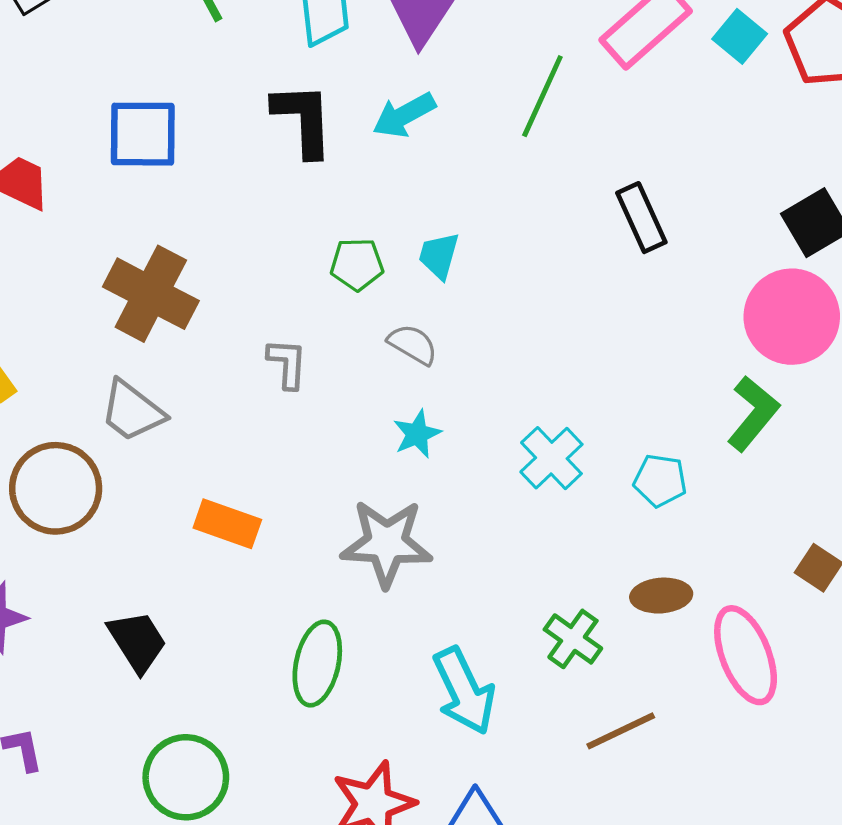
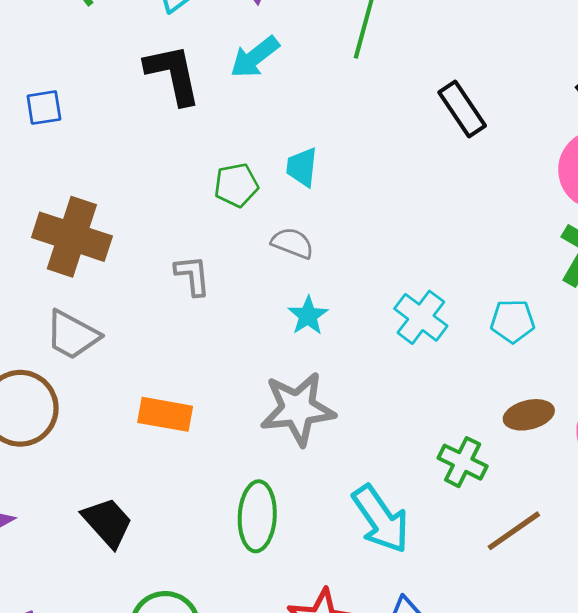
blue square: (143, 134) -> (44, 108), size x0.6

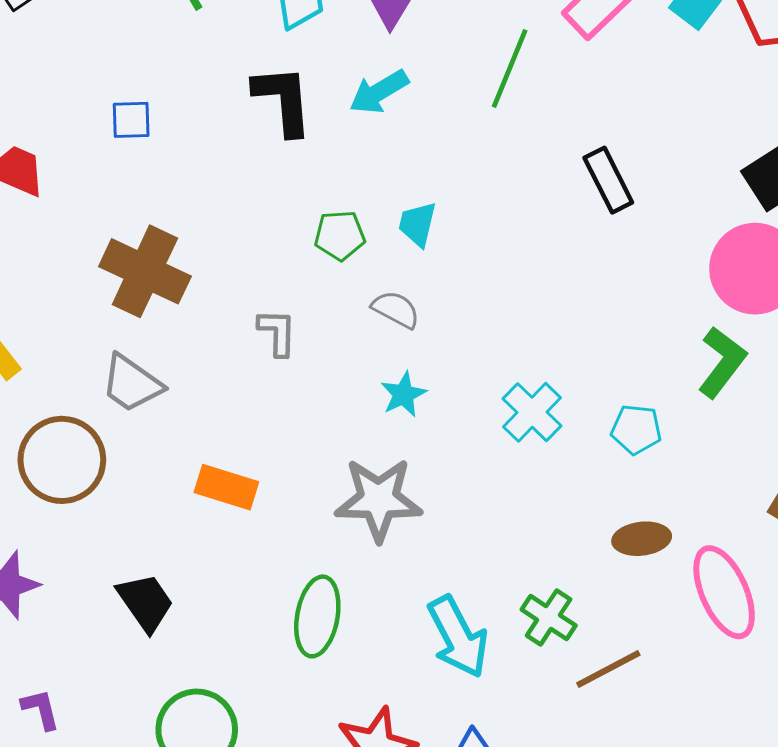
green cross: (463, 462) -> (549, 618), moved

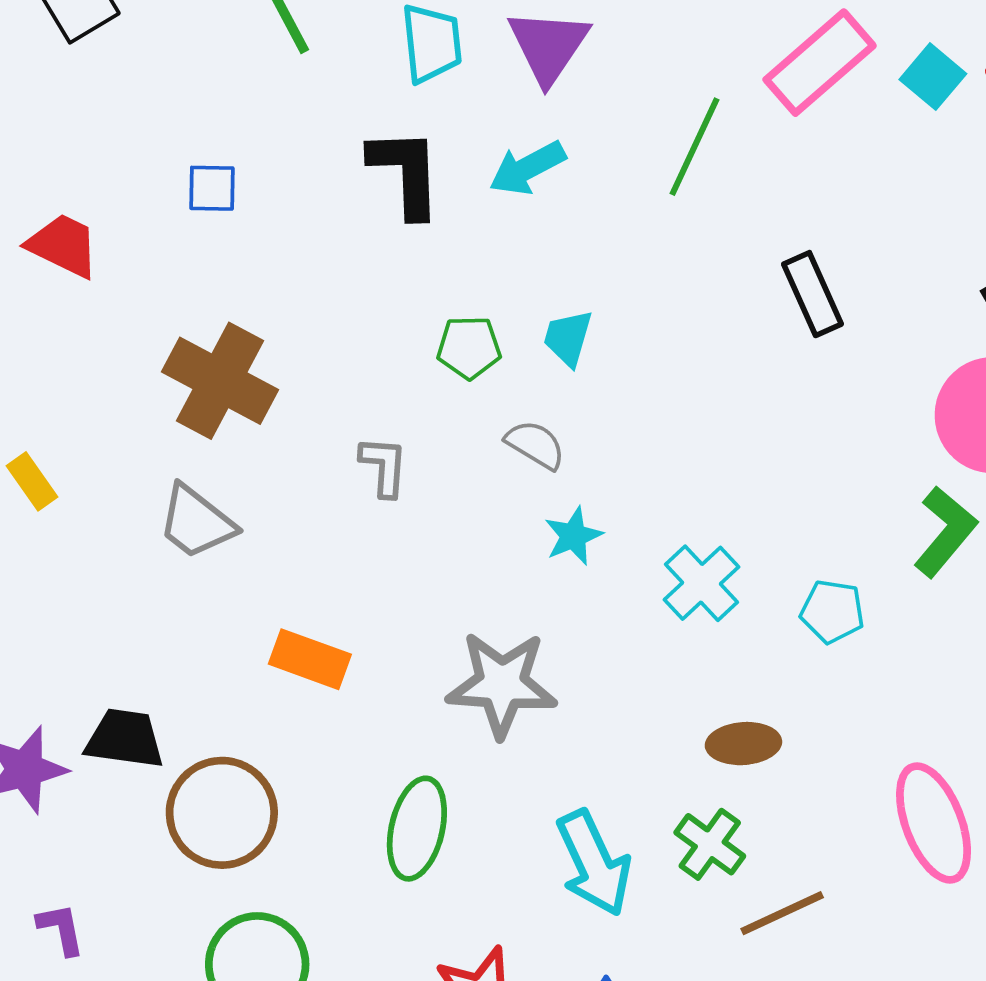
cyan star: (403, 394) -> (573, 536), moved
brown circle: (62, 460) -> (222, 813), moved
brown ellipse: (642, 539) -> (743, 744), moved
black trapezoid: (145, 602) -> (125, 739), moved, turned -50

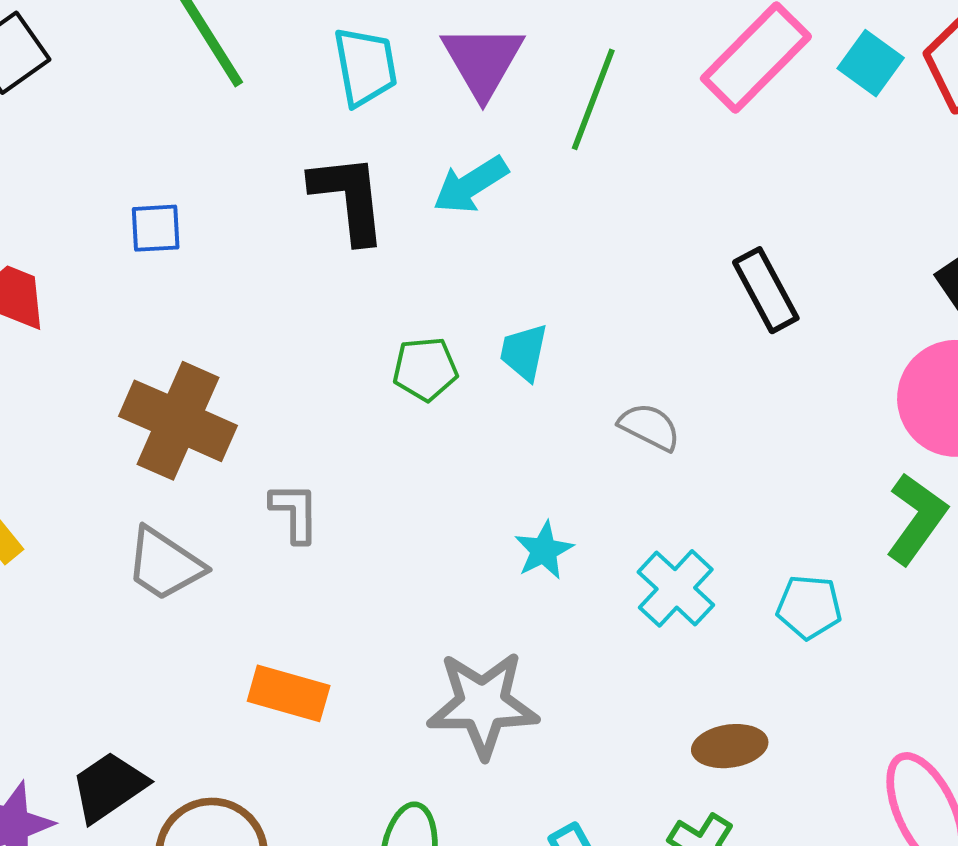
green line: (694, 147) -> (593, 99), moved
gray semicircle: (535, 445) -> (649, 427), moved
gray L-shape: (384, 466) -> (295, 512), moved
black trapezoid: (125, 739) -> (109, 787), turned -38

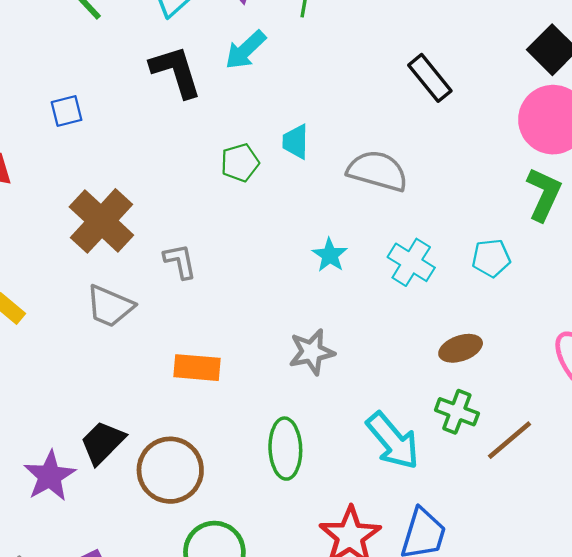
brown cross: (178, 421) -> (101, 221), turned 30
gray semicircle: (649, 427) -> (377, 171), size x1.6
gray star: (483, 704) -> (312, 352), size x0.7

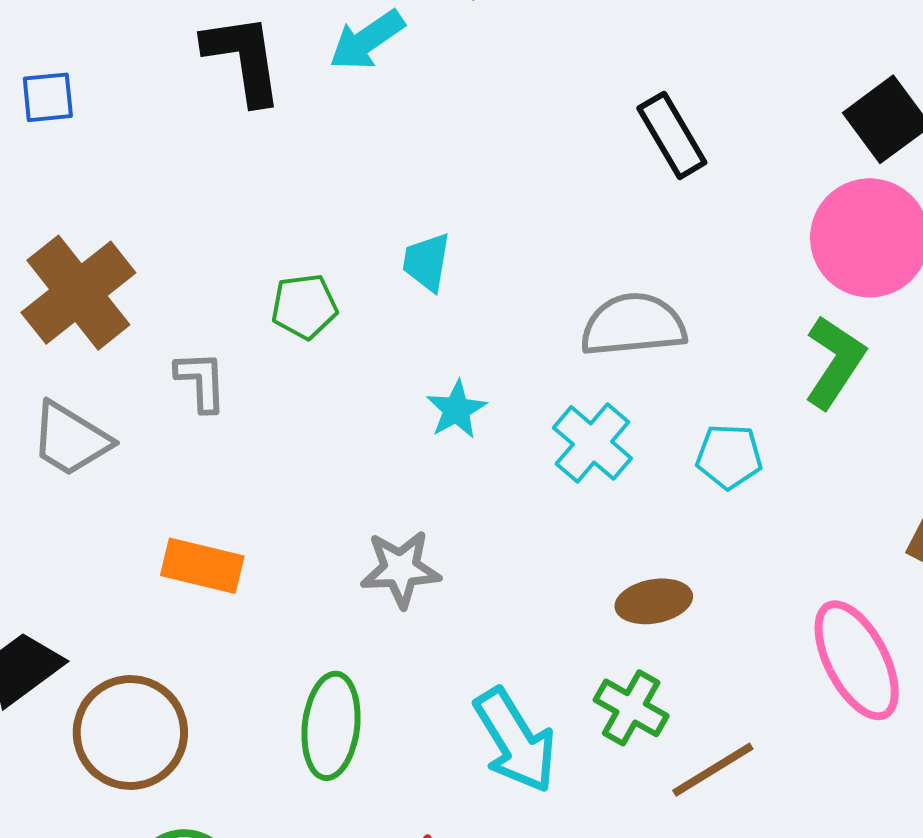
cyan trapezoid: (296, 142) -> (426, 262), moved
green pentagon: (240, 163) -> (304, 306), moved
gray semicircle: (377, 171) -> (633, 325), moved, turned -30

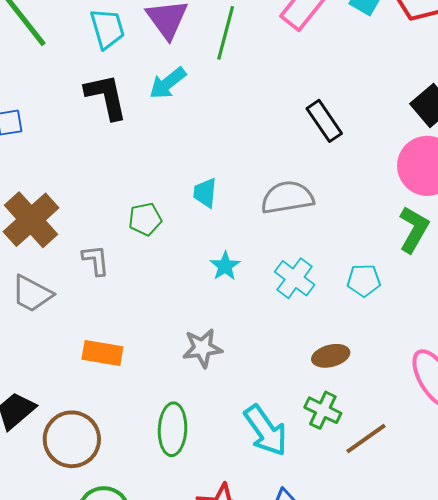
gray semicircle: (633, 325) -> (287, 197), moved

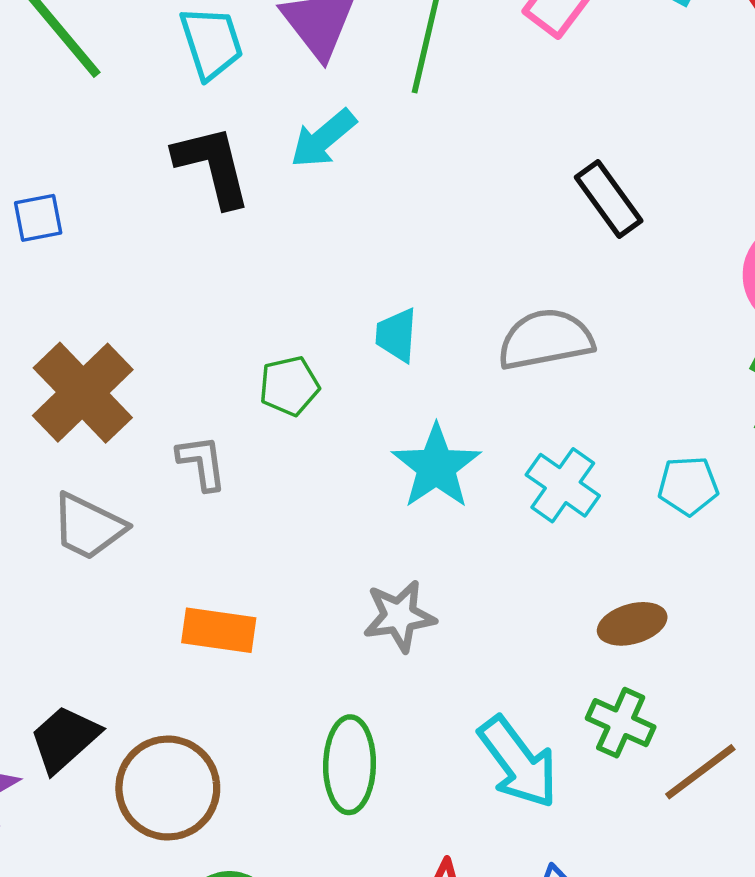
cyan star: (225, 266) -> (436, 467), size x1.6

